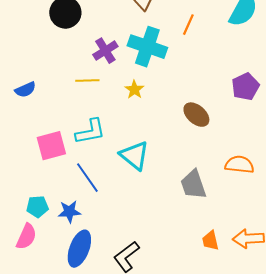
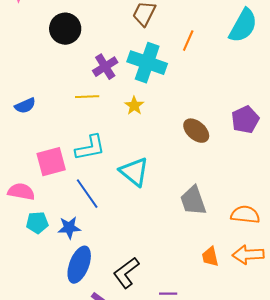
purple pentagon: (245, 87) -> (245, 120), moved
orange semicircle: (239, 165) -> (245, 215), moved
pink semicircle: (26, 237) -> (21, 192), moved, turned -104

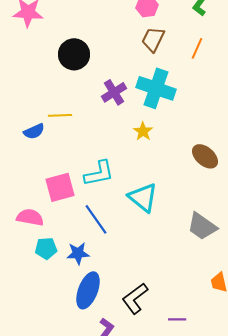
orange line: (188, 41) -> (197, 48), moved
yellow line: (87, 97) -> (60, 115), moved
gray trapezoid: (193, 201) -> (202, 226), turned -36

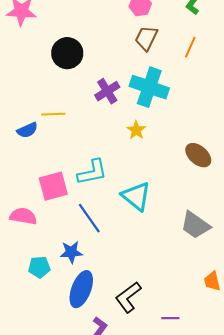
cyan pentagon: (46, 248) -> (39, 267), moved

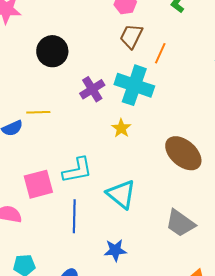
orange line: (190, 47) -> (160, 53), moved
brown ellipse: (198, 155) -> (183, 153), size x1.4
blue line: (89, 218) -> (74, 216), turned 36
blue star: (71, 252) -> (115, 250), moved

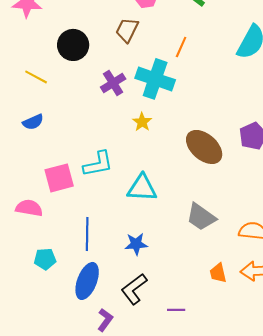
brown trapezoid: (131, 36) -> (127, 30), moved
yellow line: (38, 112) -> (36, 77), moved, turned 30
cyan triangle: (121, 194) -> (142, 188), turned -36
blue line: (74, 216) -> (87, 234), moved

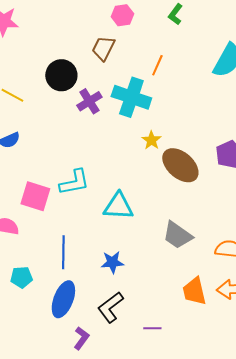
black circle: (73, 45) -> (61, 75), moved
yellow star: (142, 122) -> (151, 140), moved
pink square: (59, 178) -> (35, 196), turned 32
orange trapezoid: (218, 273) -> (194, 291), size x1.4

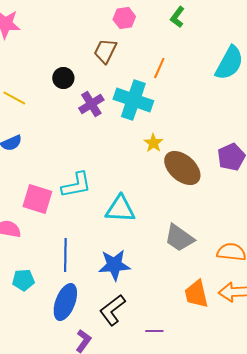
black circle: (61, 75) -> (63, 78), size x0.7
blue star: (112, 262) -> (114, 265), size x1.4

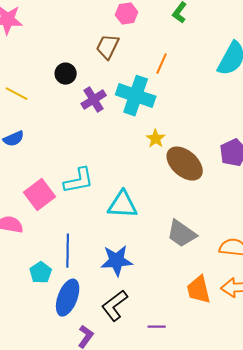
pink square: (37, 199) -> (40, 195), turned 36
cyan pentagon: (23, 280) -> (41, 273), moved, turned -30

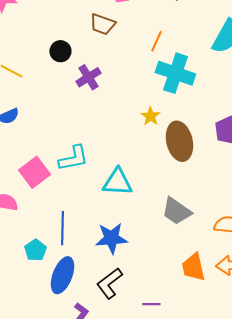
brown trapezoid: (108, 47) -> (102, 24), turned -96
cyan cross: (136, 96) -> (175, 73), moved
brown ellipse: (185, 164) -> (179, 141), turned 36

